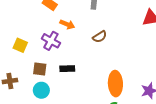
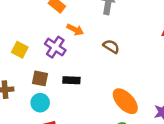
brown semicircle: (100, 37) -> (111, 46), turned -120
orange ellipse: (115, 84) -> (125, 101), turned -45

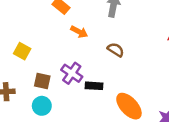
purple cross: (55, 47) -> (72, 73), moved
black rectangle: (71, 80) -> (94, 86), moved

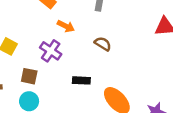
purple cross: (72, 73) -> (51, 51), moved

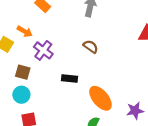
orange arrow: (66, 26) -> (25, 31), moved

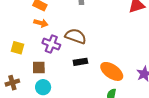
orange arrow: (25, 31) -> (41, 23), moved
brown semicircle: (91, 47) -> (76, 36), moved, size x1.5

